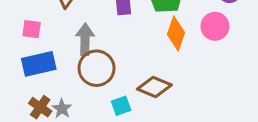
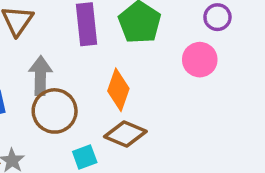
orange diamond: (176, 34) -> (118, 90), moved

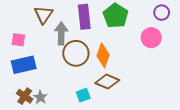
gray arrow: (40, 76) -> (61, 33), moved
brown circle: (55, 111) -> (76, 53), moved

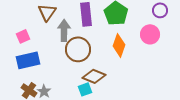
pink square: (18, 40) -> (23, 36), turned -32
orange diamond: (103, 55) -> (119, 45), moved
brown diamond: (107, 82) -> (94, 76), moved

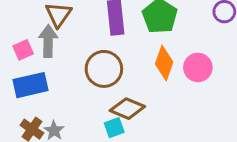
gray arrow: (64, 30) -> (48, 41), moved
pink circle: (150, 34) -> (198, 67), moved

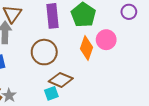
pink circle: (198, 67) -> (106, 40), moved

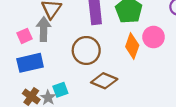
cyan square: (51, 93) -> (60, 90), moved

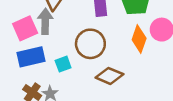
pink square: (24, 36) -> (25, 28), size x1.5
cyan square: (60, 90) -> (63, 64), moved

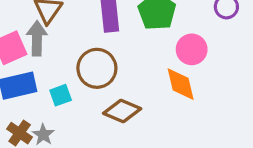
orange diamond: (139, 39) -> (181, 84), moved, turned -32

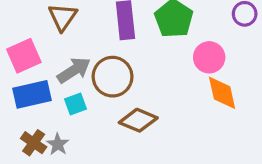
gray arrow: (37, 38) -> (74, 70), moved, turned 56
orange diamond: (181, 84) -> (222, 93), moved

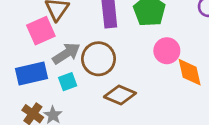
pink square: (24, 56) -> (41, 31), moved
pink circle: (209, 57) -> (167, 51), moved

